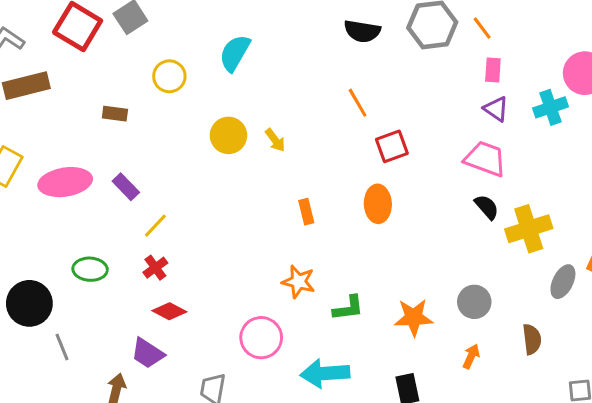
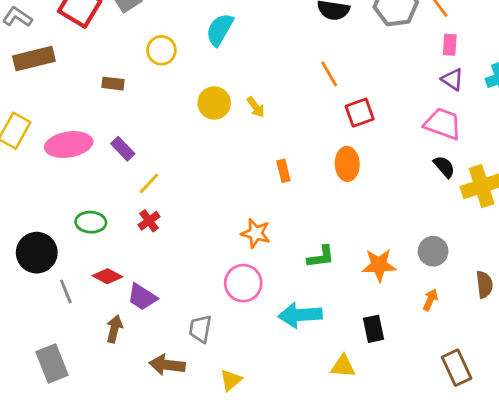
orange star: (298, 282) -> (256, 233), moved
red diamond: (169, 311) -> (107, 276), moved

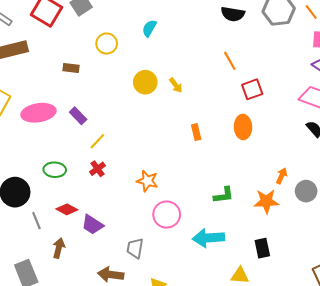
cyan semicircle: (220, 29) -> (149, 28), size x0.7
orange star: (256, 233) -> (147, 181), moved
orange arrow: (430, 300) -> (282, 176), moved
brown arrow: (114, 329) -> (59, 248), moved

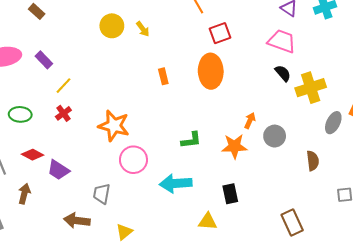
brown rectangle: (71, 68) -> (37, 11), turned 35
orange ellipse: (243, 127) -> (211, 71), size x1.4
orange star: (147, 181) -> (114, 126), size x1.4

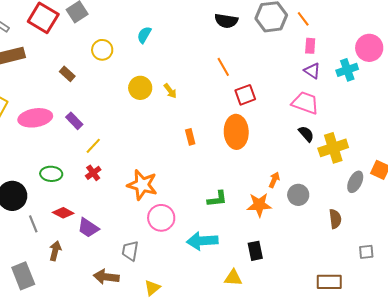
brown rectangle: (292, 223) -> (329, 282), moved, turned -65

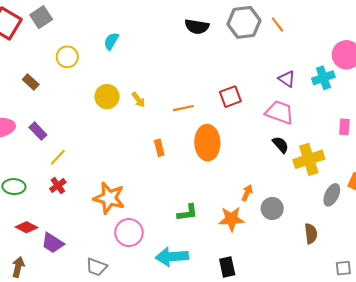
pink rectangle: (310, 46) -> (344, 127), moved
orange line: (223, 67) -> (183, 108), moved, turned -72
red square: (245, 95) -> (230, 97), moved
gray trapezoid: (130, 251) -> (97, 267), turned -80

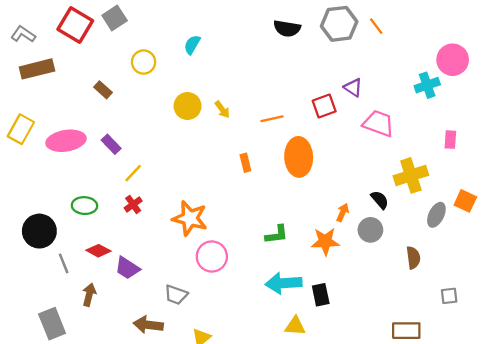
purple triangle: (287, 79) -> (353, 87), moved
black semicircle: (281, 145) -> (380, 200), moved
cyan arrow: (172, 257) -> (284, 283), moved

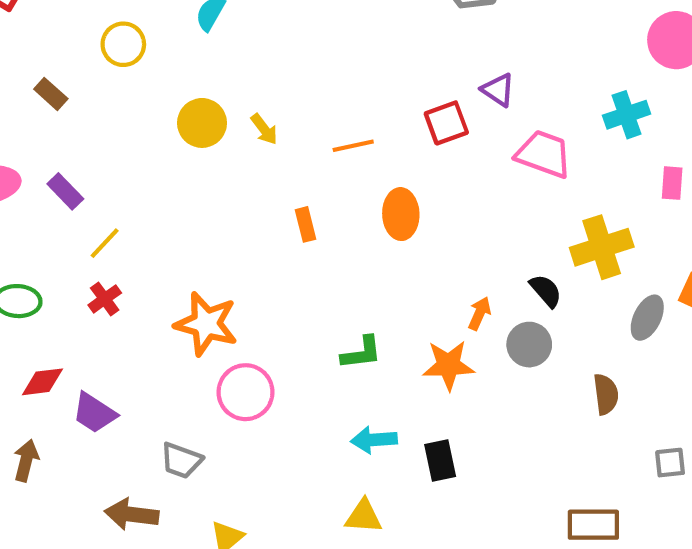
cyan cross: (427, 85) -> (627, 115), moved
orange ellipse: (299, 157) -> (401, 214), size x0.7
red diamond: (98, 251) -> (43, 382), turned -35
cyan arrow: (284, 283) -> (374, 440), size x0.7
yellow triangle: (295, 326) -> (364, 516), moved

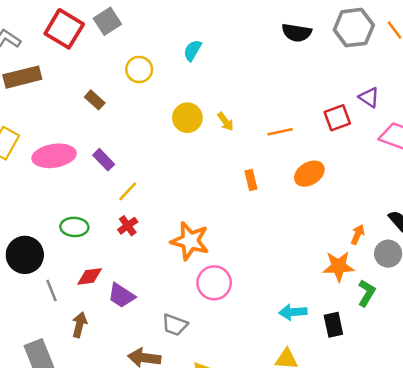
orange ellipse: (401, 214) -> (309, 174), turned 60
green L-shape: (361, 353) -> (366, 293), moved, turned -52

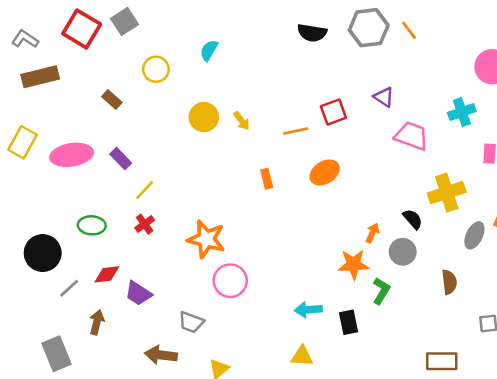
red square: (337, 118) -> (333, 112), moved
gray line: (52, 290) -> (69, 288), turned 70

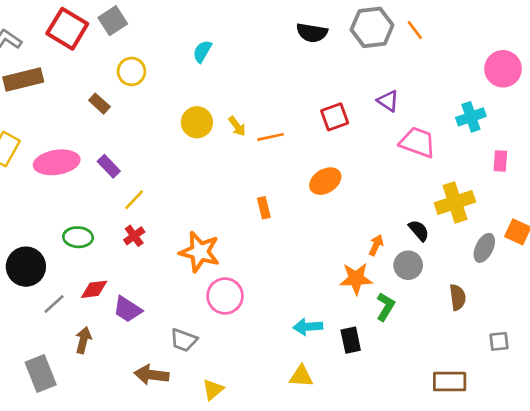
yellow circle: (156, 69) -> (131, 71), moved
orange line: (296, 131) -> (270, 137), moved
orange rectangle: (267, 179) -> (264, 208), moved

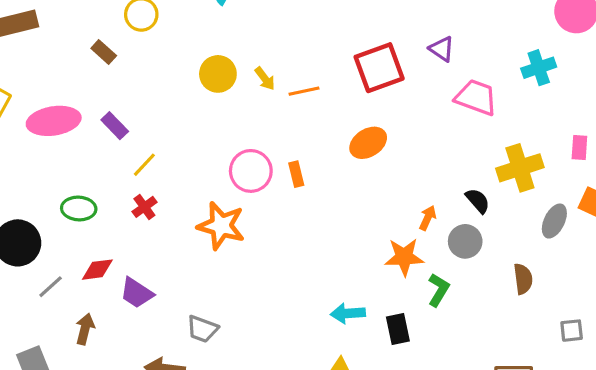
red square: (335, 117) -> (379, 68), size x1.5
pink rectangle: (500, 161) -> (579, 147), moved
pink circle: (225, 296) -> (251, 171), moved

